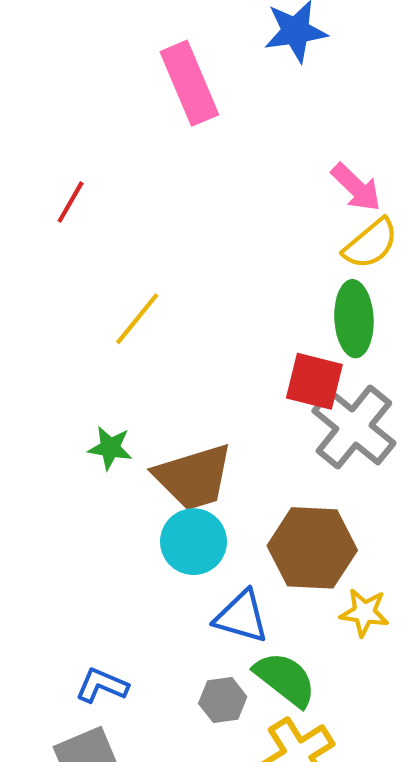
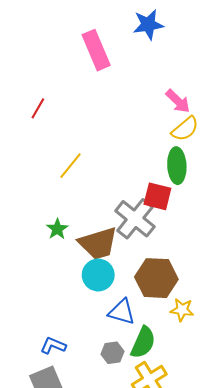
gray cross: (354, 427) -> (135, 219), moved
green star: (110, 448) -> (57, 229), turned 30
green semicircle: (285, 679) -> (143, 343), turned 76

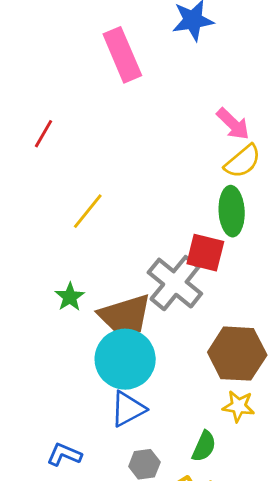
cyan circle: (98, 275) -> (125, 359), size x1.4
brown hexagon: (156, 278) -> (237, 354), moved
blue triangle: (122, 312) -> (128, 409), moved, turned -44
green semicircle: (143, 343) -> (204, 446), moved, size x0.7

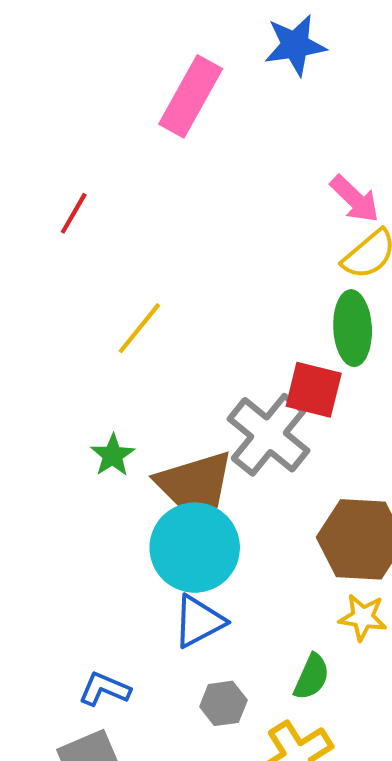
pink rectangle: (122, 55) -> (191, 96), turned 52

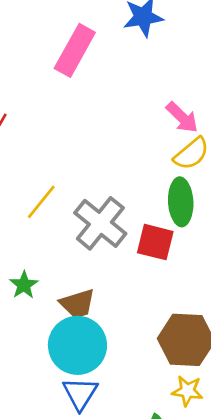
gray cross: (269, 435) -> (100, 223), moved
brown trapezoid: (195, 484) -> (77, 304), size x0.7
blue triangle: (199, 621) -> (80, 394), turned -30

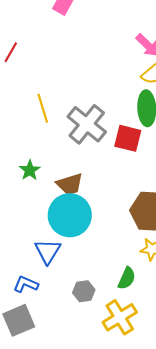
yellow line: (41, 202) -> (43, 108), turned -56
blue triangle: (80, 394) -> (48, 251), moved

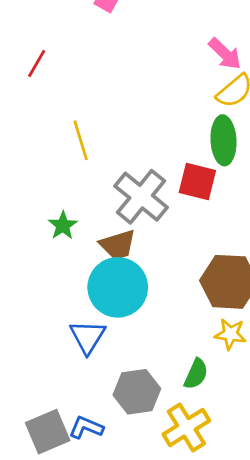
gray cross: (87, 124) -> (141, 197), moved
blue L-shape: (26, 284) -> (86, 427), moved
gray hexagon: (84, 291) -> (137, 392), size x1.5

